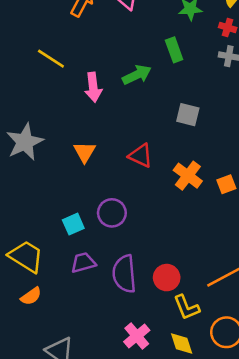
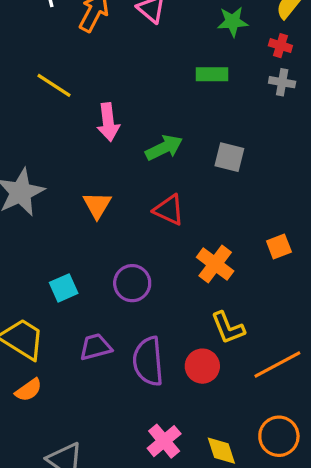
green rectangle: (174, 50) -> (212, 74), turned -70
green arrow: (137, 75) -> (164, 148), moved
orange cross: (188, 176) -> (215, 264), moved
cyan square: (73, 224) -> (64, 288), moved
yellow L-shape: (187, 307) -> (228, 328), moved

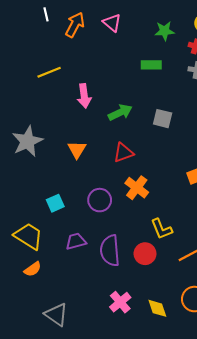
yellow line: (54, 85) -> (49, 72), turned -55
red triangle: (169, 210) -> (123, 153), turned -45
orange cross: (215, 264) -> (137, 188), moved

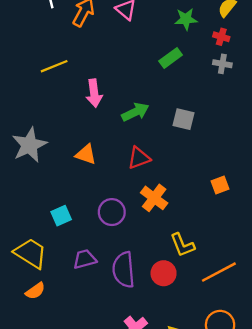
green rectangle: (151, 65) -> (171, 58), turned -36
orange triangle: (77, 150) -> (86, 154), turned -42

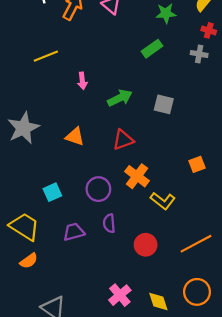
red cross: (221, 37) -> (209, 30), moved
pink arrow: (94, 93) -> (82, 81), size x0.7
yellow L-shape: (182, 245) -> (163, 201), moved, turned -30
purple semicircle: (124, 270) -> (109, 223), moved, size x0.6

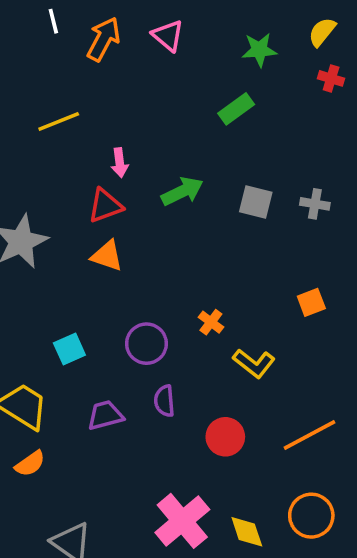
gray cross: (199, 54) -> (315, 204), moved
red triangle: (123, 140) -> (105, 206), moved
orange cross: (137, 176) -> (211, 322), size x0.6
pink cross: (120, 295) -> (182, 521), size x1.4

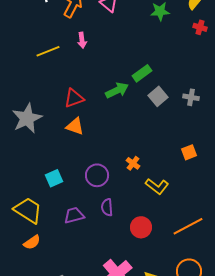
green rectangle: (236, 109) -> (142, 73), moved
pink arrow: (120, 163) -> (82, 40), moved
gray square: (256, 202) -> (158, 96), turned 36

